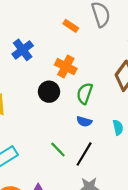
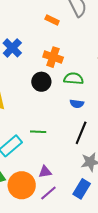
green semicircle: (85, 93) -> (73, 79), turned 84
green line: (58, 149) -> (38, 132), moved, turned -35

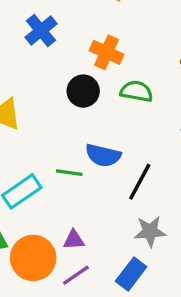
blue semicircle: (77, 104) -> (103, 155), moved, size x1.5

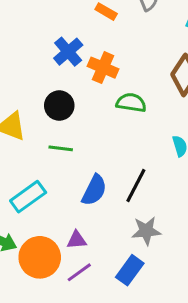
blue cross: (41, 31) -> (68, 52), moved
black circle: (83, 91) -> (59, 106), moved
blue semicircle: (103, 155) -> (94, 190), moved, turned -76
green line: (69, 173) -> (61, 148), moved

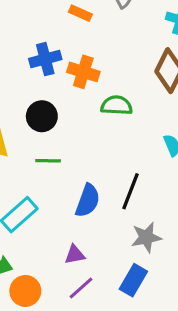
blue cross: (68, 52) -> (45, 59), turned 32
orange circle: (40, 257) -> (25, 291), moved, size x0.7

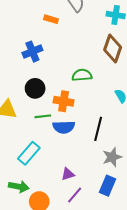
orange cross: (83, 72) -> (64, 101), moved
blue semicircle: (88, 201) -> (64, 127), moved, turned 75

